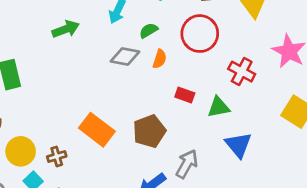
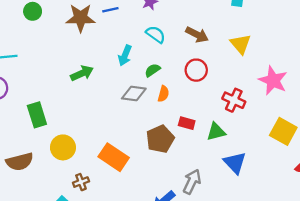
red circle: (200, 34) -> (196, 70), size x0.7
brown pentagon: (149, 131) -> (160, 139), moved
yellow circle: (21, 151) -> (63, 147), moved

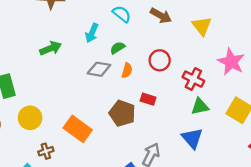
red circle: (196, 70) -> (160, 60), moved
green triangle: (216, 132) -> (200, 106), moved
brown pentagon: (160, 139) -> (122, 113), turned -30

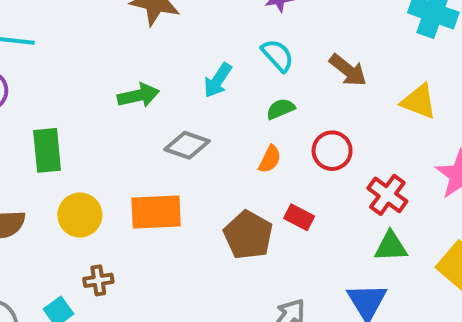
yellow triangle: (202, 26) -> (419, 101), turned -40
green semicircle: (117, 48) -> (281, 109), moved
gray diamond: (99, 69) -> (187, 145), moved
orange rectangle: (78, 129) -> (156, 212), moved, turned -48

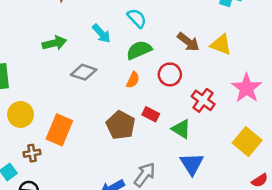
brown arrow: (348, 70) -> (188, 42), moved
cyan arrow: (218, 80) -> (101, 34), turned -75
green semicircle: (281, 109) -> (139, 50), size x1.5
orange rectangle: (156, 212) -> (59, 130), moved, turned -64
green triangle: (391, 246) -> (181, 129), moved, turned 35

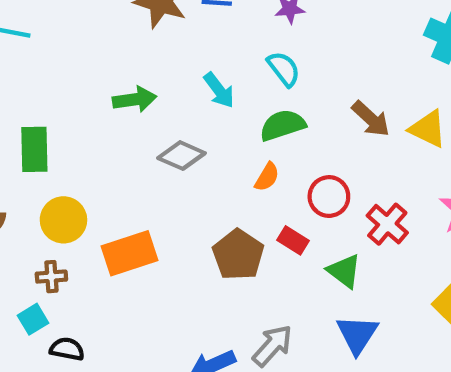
red circle: (170, 74) -> (329, 197), moved
orange rectangle: (59, 130) -> (130, 253), turned 44
brown cross: (32, 153) -> (51, 277), moved

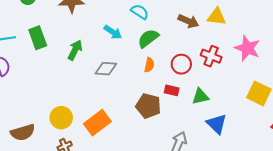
green arrow: (135, 99) -> (75, 50), turned -36
green rectangle: (34, 149) -> (38, 38), moved
red cross: (387, 224) -> (211, 56), moved
green triangle: (344, 271) -> (200, 96), turned -30

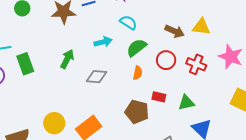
cyan arrow: (113, 32) -> (103, 42), turned -48
green rectangle: (38, 38) -> (25, 64), moved
red circle: (181, 64) -> (166, 60), moved

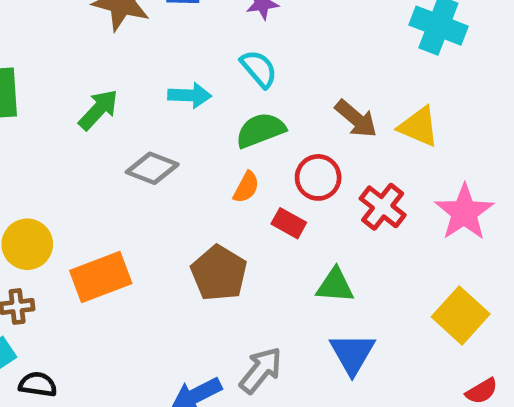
red rectangle: (159, 97) -> (289, 223), moved

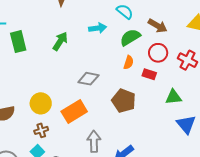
brown arrow: (356, 119) -> (158, 26), moved
gray diamond: (152, 168) -> (88, 79), moved
gray arrow: (261, 370) -> (94, 141), moved, turned -30

